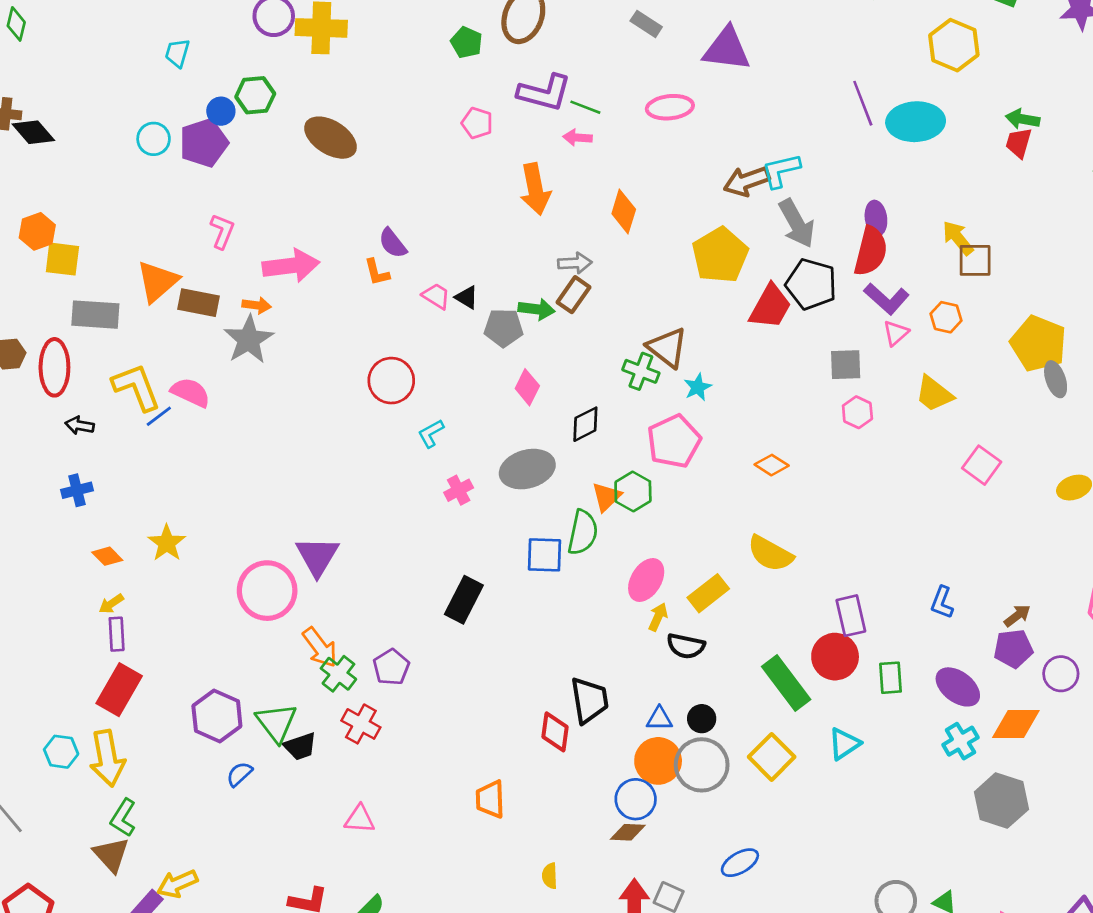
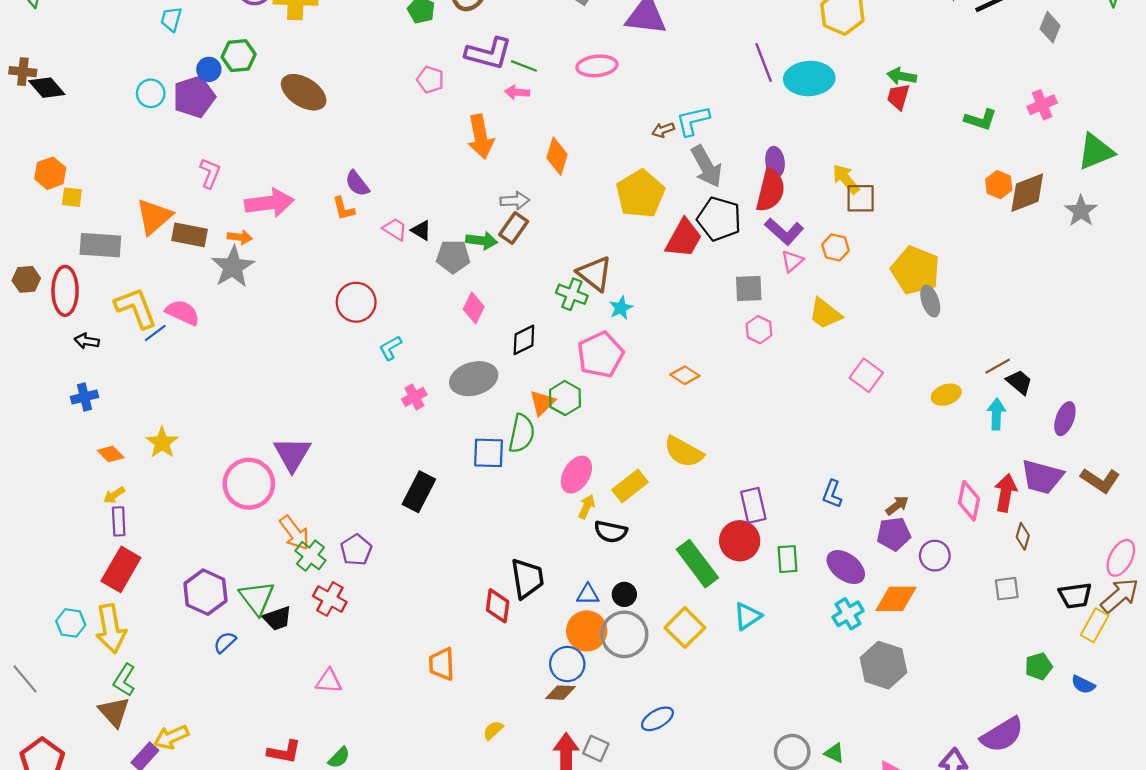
brown arrow: (747, 181) -> (663, 130), size x0.6
yellow square: (62, 259) -> (72, 197), size x0.7
yellow semicircle: (550, 876) -> (493, 730), turned 50

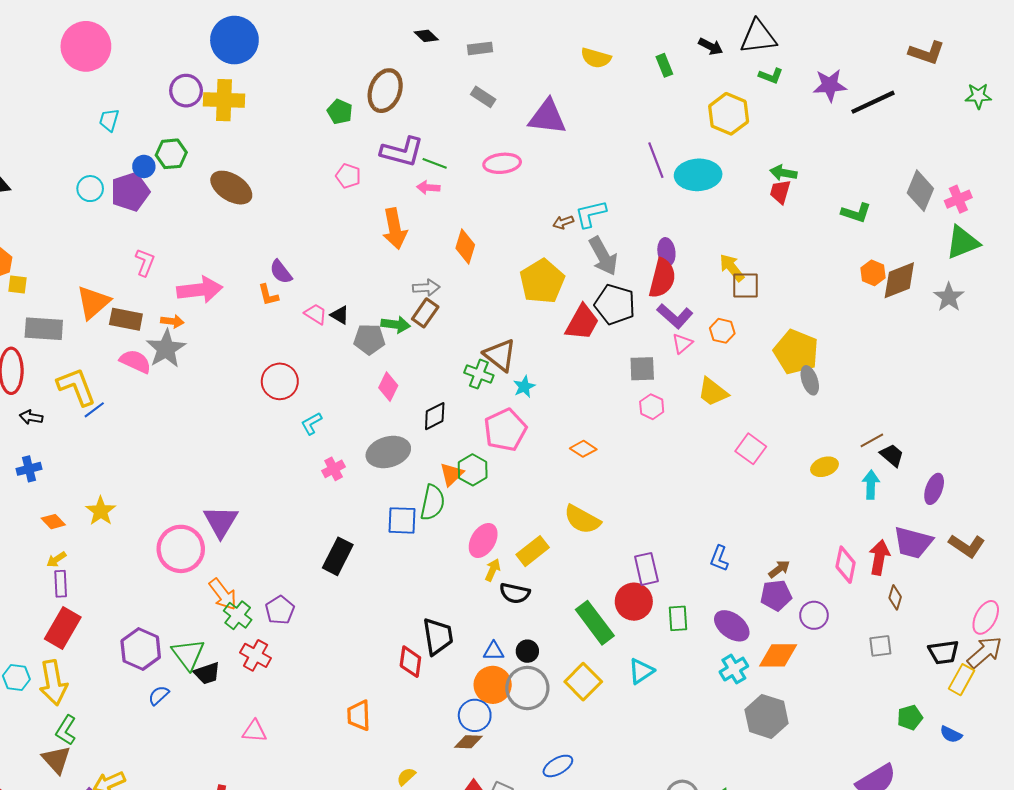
gray diamond: (1050, 27) -> (920, 191), moved, size x1.4
pink cross: (1042, 105) -> (958, 199), moved
pink semicircle: (183, 312) -> (135, 361), moved

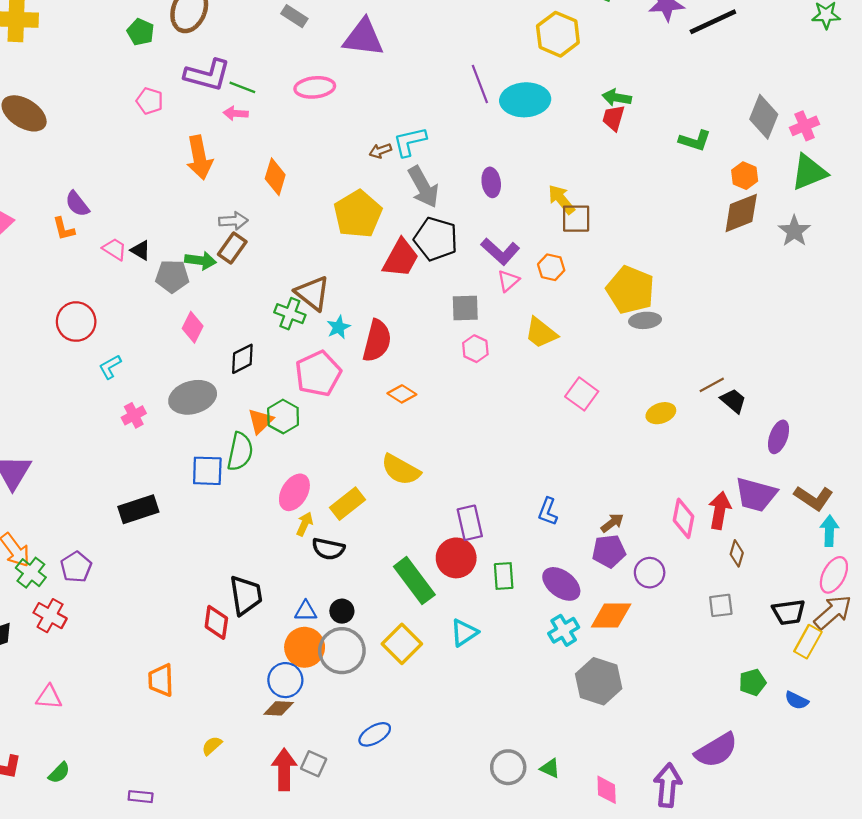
orange hexagon: (873, 273) -> (745, 176), moved
red semicircle: (662, 278) -> (377, 341), moved
gray ellipse: (810, 380) -> (645, 320), turned -76
cyan arrow: (871, 485) -> (829, 531), moved
black rectangle: (338, 556) -> (138, 509), turned 45

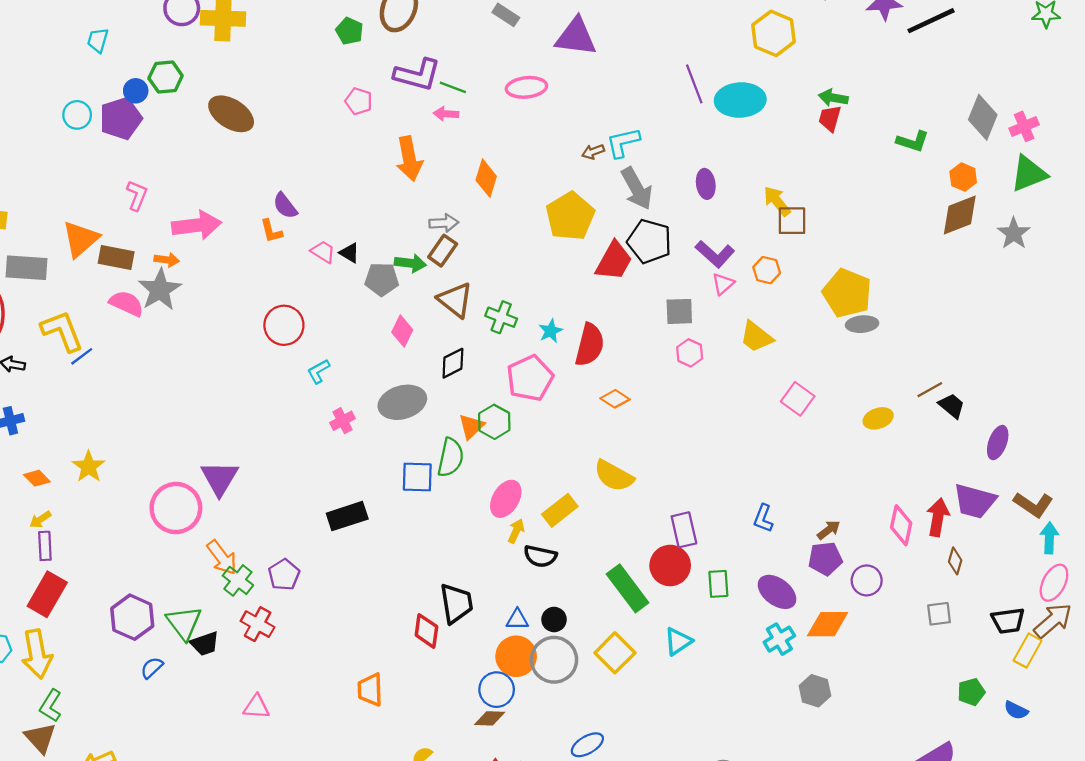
brown triangle: (312, 293) -> (455, 300), moved
gray hexagon: (599, 681) -> (815, 691), size x0.7

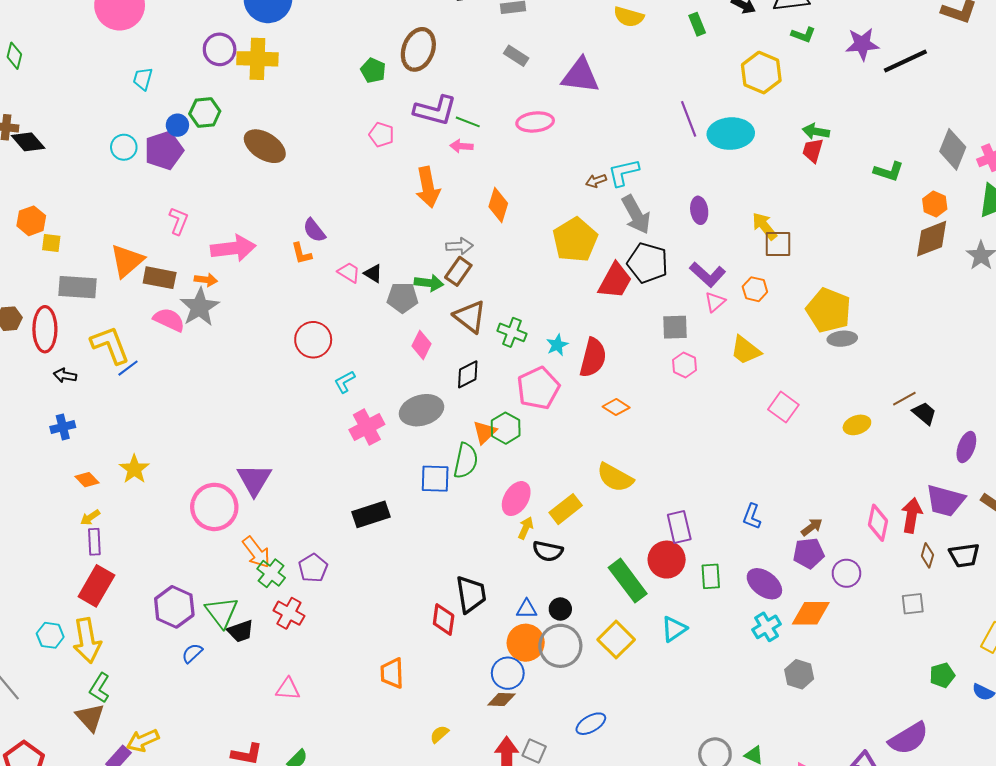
pink cross: (343, 421) -> (367, 427), size x1.5
black trapezoid: (1008, 621) -> (964, 555), moved

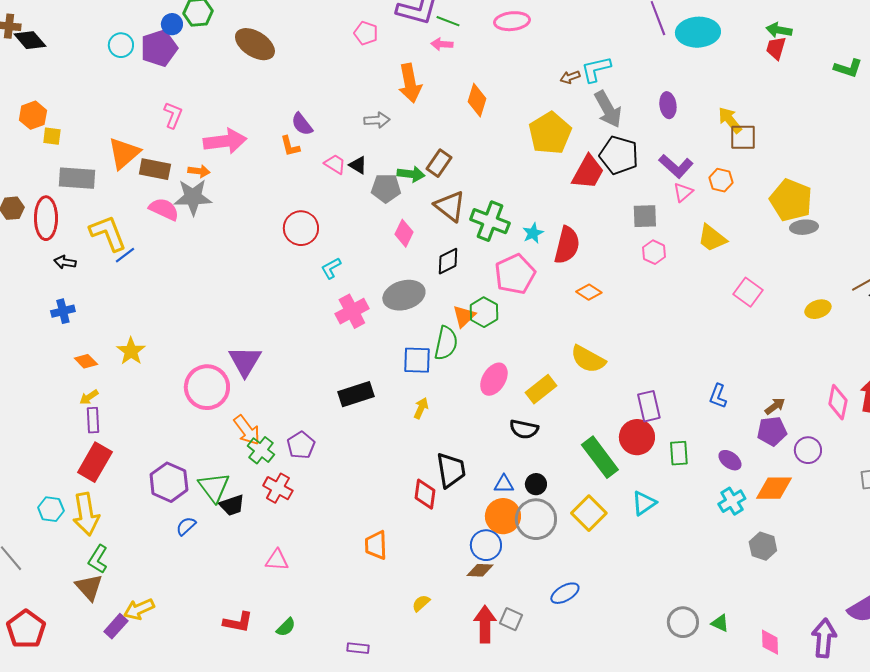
gray arrow: (459, 246) -> (377, 120), moved
gray star: (200, 307) -> (193, 197), turned 30
green cross: (512, 332) -> (490, 221), size x1.4
yellow arrow: (526, 528) -> (421, 408), moved
purple ellipse: (764, 584) -> (730, 460), size x0.7

